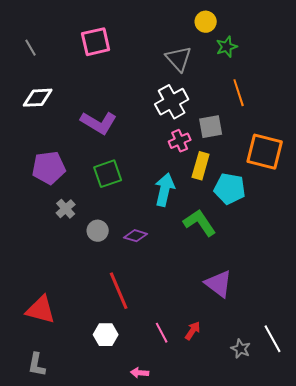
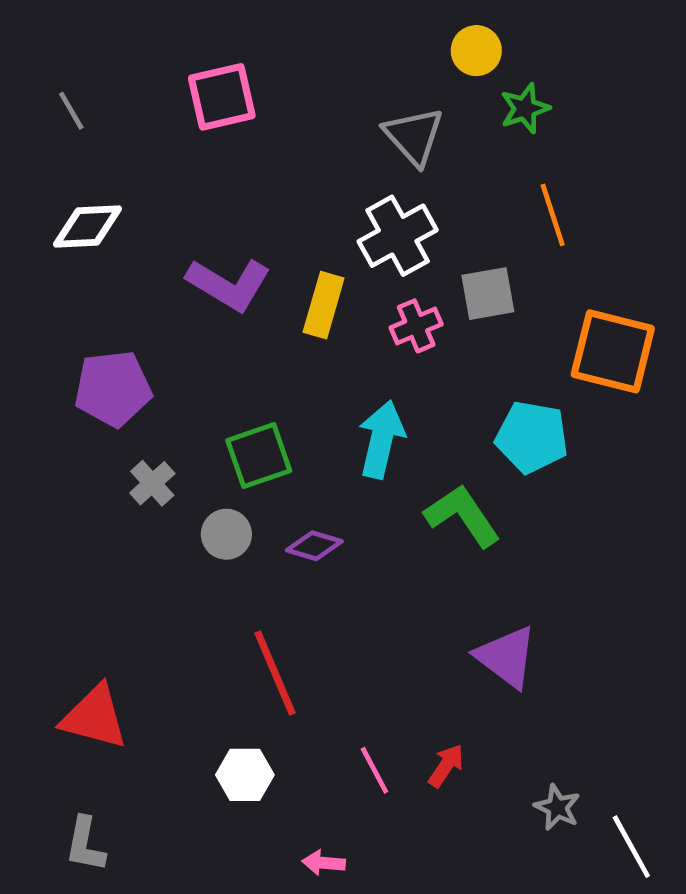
yellow rectangle: (201, 166) -> (324, 305), moved
green square: (108, 174) -> (259, 456), moved
white line: (273, 339) -> (631, 847), moved

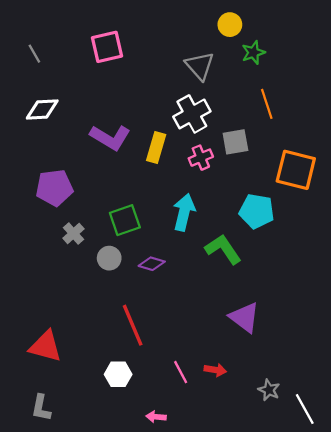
red arrow: (446, 766) -> (215, 370), turned 65

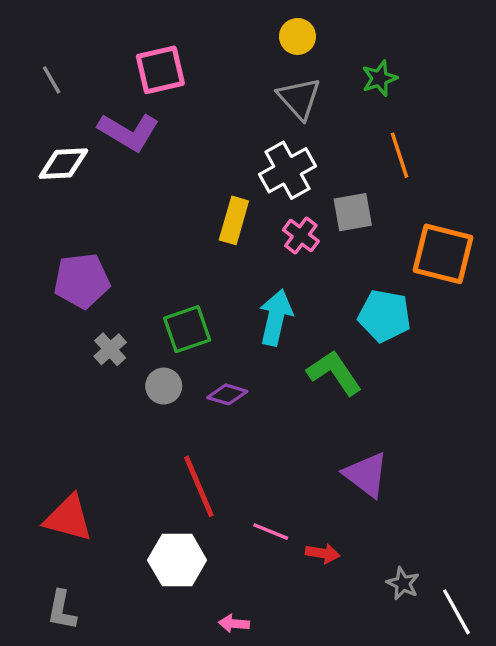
yellow circle: (230, 25) -> (298, 36), moved
purple L-shape: (110, 137) -> (129, 132), moved
pink cross: (201, 158) -> (301, 236), turned -30
pink line: (181, 372) -> (271, 532), moved, turned -40
white hexagon: (118, 374) -> (177, 560), size x1.4

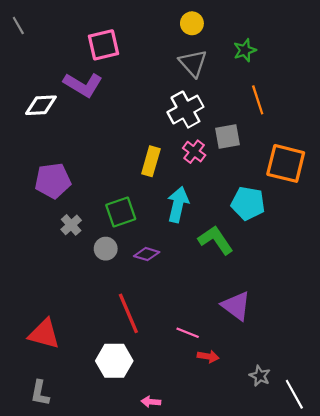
gray line: (52, 80) -> (18, 25), moved
yellow rectangle: (234, 220) -> (151, 161), moved
pink line: (271, 532) -> (188, 333), moved

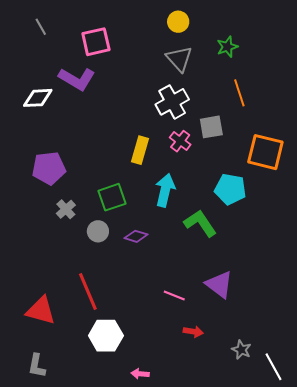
gray line: (18, 25) -> (41, 27), moved
red line: (128, 313) -> (88, 291), moved
pink line: (188, 333) -> (174, 295), moved

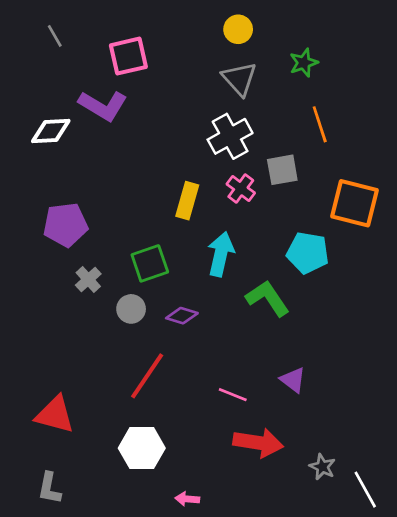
purple triangle: (219, 284) -> (293, 380), size x0.7
red line: (88, 291) -> (147, 376), moved, turned 57
red arrow: (193, 332) -> (258, 443), size x1.8

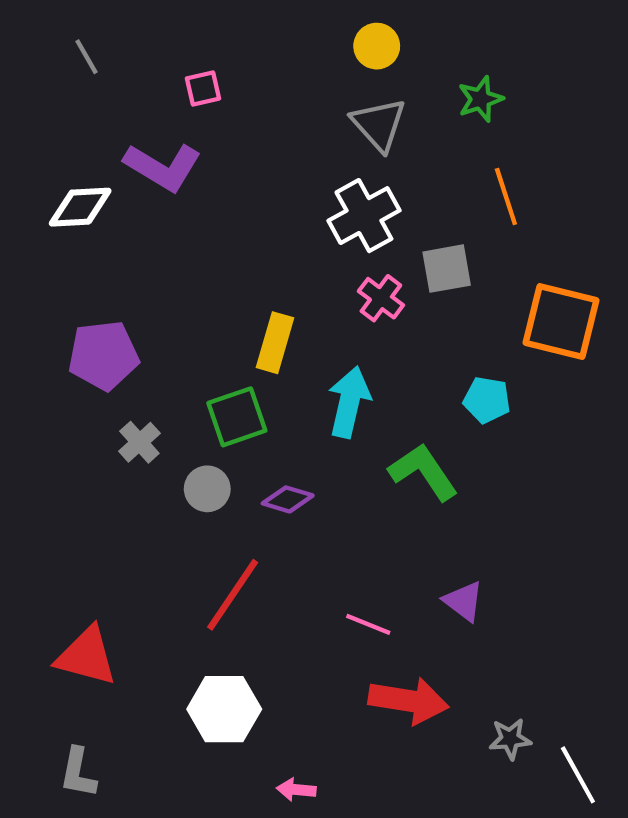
pink square: (128, 56) -> (203, 88), size x0.6
yellow rectangle: (187, 201) -> (275, 343), moved
cyan pentagon: (308, 253) -> (487, 400), size x0.7
gray star: (322, 467) -> (510, 739), turned -30

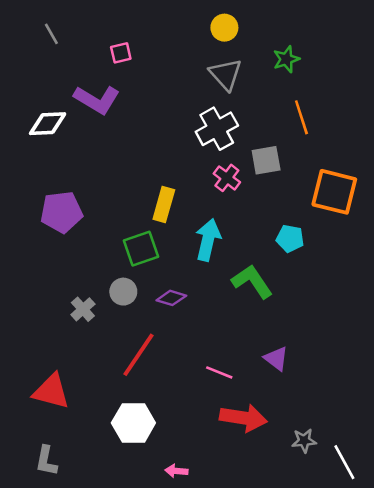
gray cross: (139, 442) -> (83, 309), moved

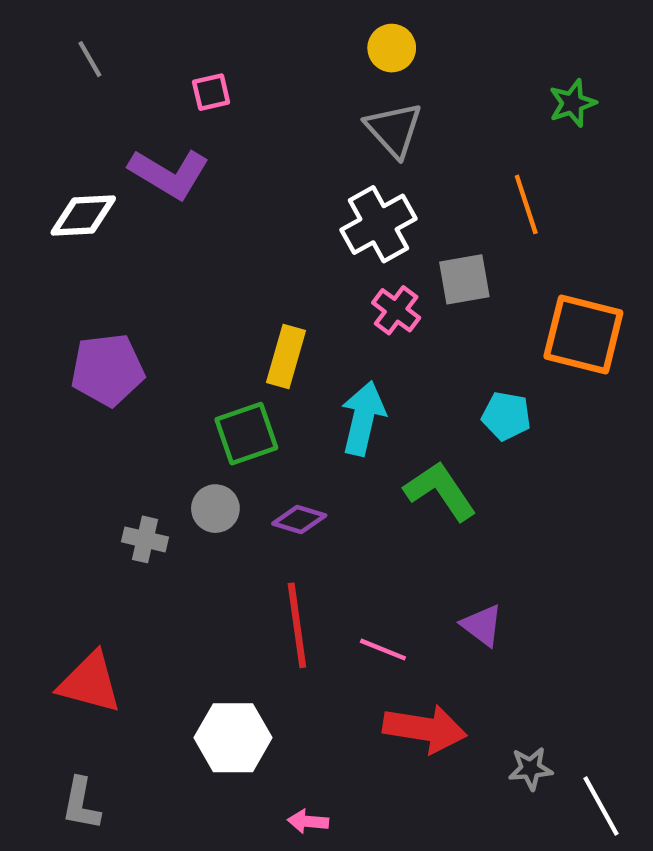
green star: (286, 59) -> (572, 103), moved
gray cross: (83, 309) -> (145, 539), turned -35
red line: (138, 355) -> (297, 625), moved, turned -42

